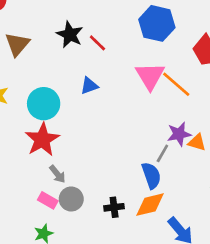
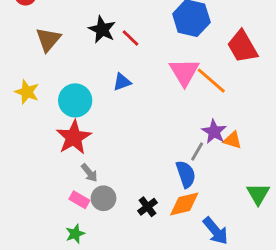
purple star: (179, 134) -> (214, 132), turned -30
black cross: (114, 207) -> (147, 207), turned -30

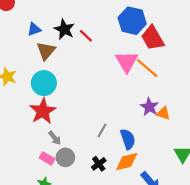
brown triangle: (48, 39) -> (46, 51), moved
red trapezoid: (242, 47) -> (153, 38), moved
blue triangle: (122, 82) -> (34, 29), moved
gray line: (197, 151) -> (102, 130), moved

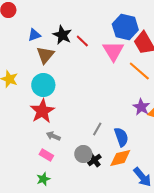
pink triangle: (127, 62) -> (113, 51), moved
gray arrow: (55, 138) -> (53, 136), turned 152
gray circle: (65, 157) -> (83, 154), moved

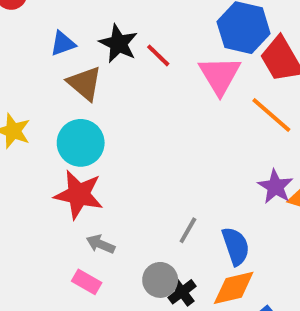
brown triangle: (45, 55) -> (85, 83), turned -30
red star: (42, 111) -> (79, 194), turned -30

